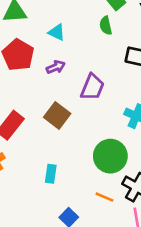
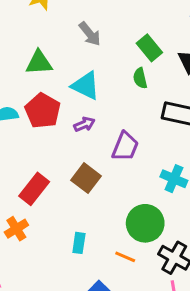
cyan triangle: (57, 32) -> (86, 86), size x1.5
orange line: (105, 197) -> (125, 257), moved

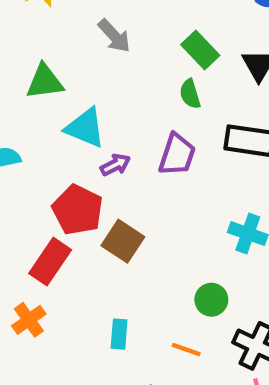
cyan triangle: (86, 86) -> (85, 128), moved
red pentagon: (43, 111) -> (78, 210), moved
purple trapezoid: (125, 147) -> (177, 155), moved
green circle: (145, 223) -> (211, 300), size x0.6

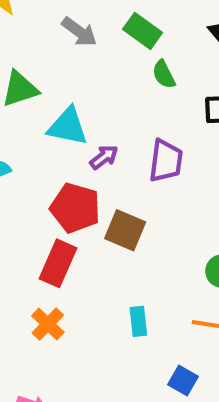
green rectangle: (200, 50) -> (143, 31), moved
purple trapezoid: (177, 155) -> (166, 161), moved

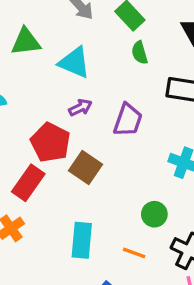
cyan triangle: (68, 126) -> (74, 62), moved
cyan rectangle: (138, 321) -> (82, 240), size x1.5

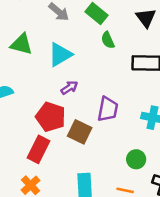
green triangle: (26, 42) -> (21, 44), turned 30
cyan triangle: (74, 62) -> (60, 54), turned -45
purple trapezoid: (128, 120) -> (108, 109), moved

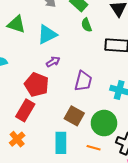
brown square: (80, 132) -> (74, 116), moved
green circle: (136, 159) -> (104, 123), size x1.6

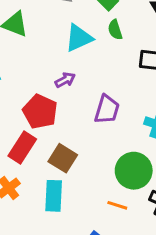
cyan triangle: (47, 34) -> (79, 38), moved
brown square: (74, 116) -> (63, 158), moved
cyan rectangle: (61, 143) -> (54, 196), moved

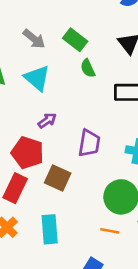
cyan triangle: (79, 38) -> (37, 78), moved, turned -48
brown square: (63, 158) -> (58, 178), moved

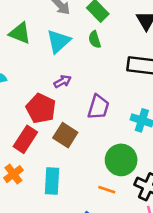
green semicircle: (88, 68) -> (95, 40), moved
cyan triangle: (37, 78) -> (58, 41), turned 30

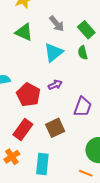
green triangle: (20, 33) -> (24, 32), moved
red pentagon: (41, 108) -> (28, 95), moved
brown square: (65, 135) -> (55, 128), turned 30

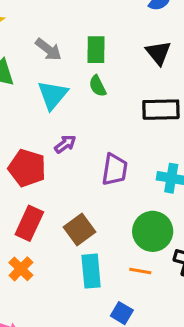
green rectangle: (86, 30) -> (96, 50), turned 54
brown square: (55, 128) -> (79, 230), moved
cyan rectangle: (42, 164) -> (91, 271), moved

